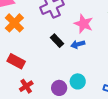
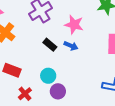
blue arrow: (78, 44) -> (71, 46), turned -136
cyan circle: (78, 81) -> (48, 76), moved

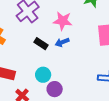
blue arrow: (71, 46) -> (62, 42), turned 144

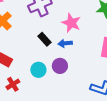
purple circle: (55, 89) -> (60, 66), moved

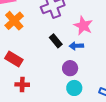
cyan circle: (38, 70) -> (74, 88), moved
red cross: (13, 84) -> (22, 85), turned 32

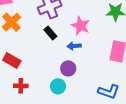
black rectangle: (56, 41) -> (50, 33), moved
cyan circle: (74, 88) -> (58, 86), moved

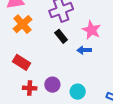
purple circle: (68, 68) -> (52, 85), moved
cyan circle: (58, 86) -> (78, 92), moved

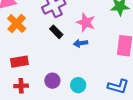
red rectangle: (21, 62) -> (19, 62), turned -36
red cross: (30, 88) -> (21, 86), moved

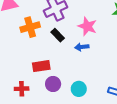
orange cross: (17, 23) -> (30, 27), moved, turned 30
red rectangle: (19, 62) -> (41, 66), moved

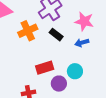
cyan circle: (79, 89) -> (75, 71), moved

